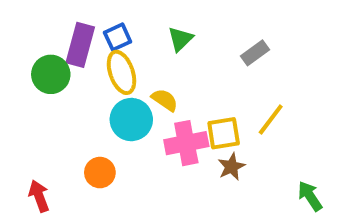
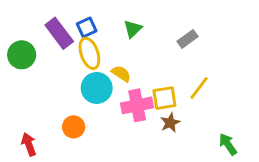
purple rectangle: (80, 45) -> (59, 33), turned -52
green circle: (51, 74) -> (22, 55), moved

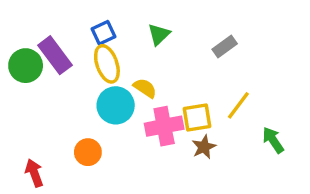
purple rectangle: (59, 33) -> (55, 55), moved
green arrow: (228, 144) -> (273, 140), moved

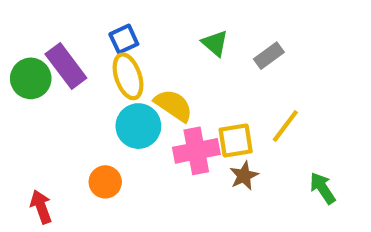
green triangle: (159, 34) -> (215, 43), moved, turned -35
yellow semicircle: (145, 88) -> (174, 105), size x1.4
green arrow: (273, 140) -> (323, 188), moved

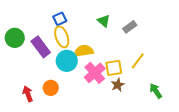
purple rectangle: (66, 66) -> (41, 47), moved
yellow semicircle: (174, 105) -> (84, 51), turned -42
pink cross: (196, 151) -> (95, 73), turned -30
red arrow: (41, 207) -> (28, 94), moved

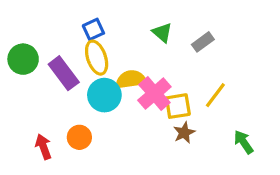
pink cross: (95, 73) -> (154, 94), moved

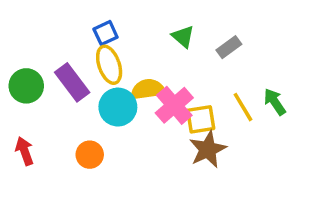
green circle: (23, 59) -> (26, 86), moved
yellow line: (215, 95) -> (243, 107), turned -68
brown star: (184, 133) -> (208, 149), size x1.5
green arrow: (244, 142) -> (275, 102), moved
red arrow: (43, 147) -> (24, 151), moved

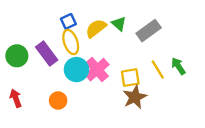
gray rectangle: (229, 47) -> (149, 31), size x1.5
yellow semicircle: (148, 89) -> (96, 28), moved, turned -30
pink cross: (174, 105) -> (97, 70), moved

